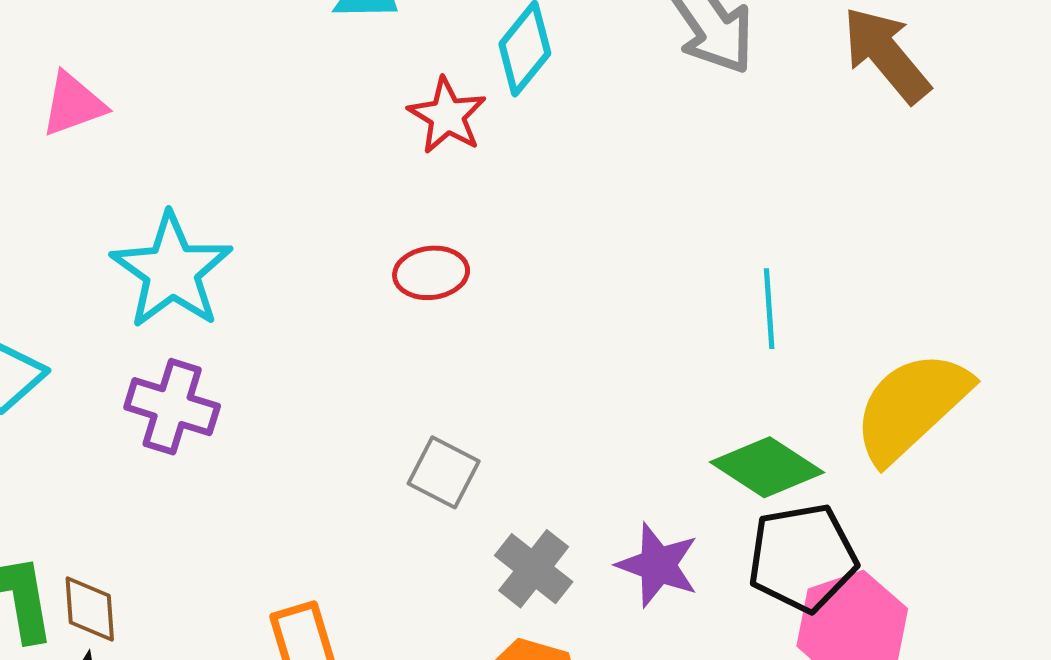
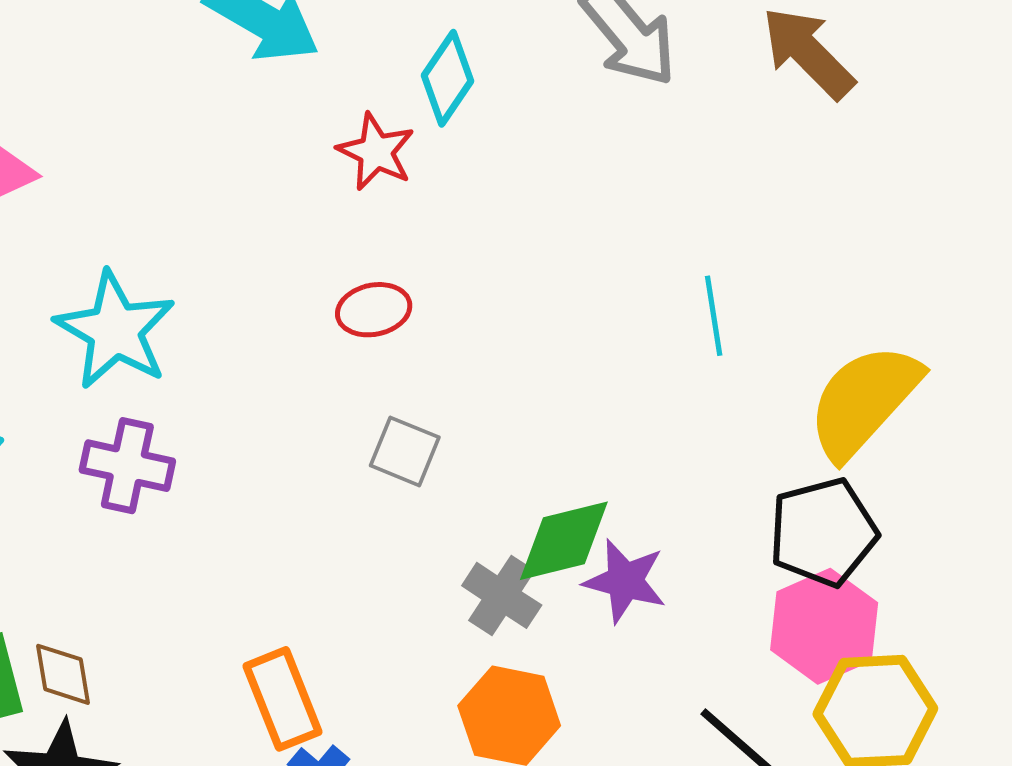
green diamond: (767, 467) -> (564, 541), moved, turned -42
gray square: (444, 472) -> (405, 451), moved
black pentagon: (802, 558) -> (823, 532), moved

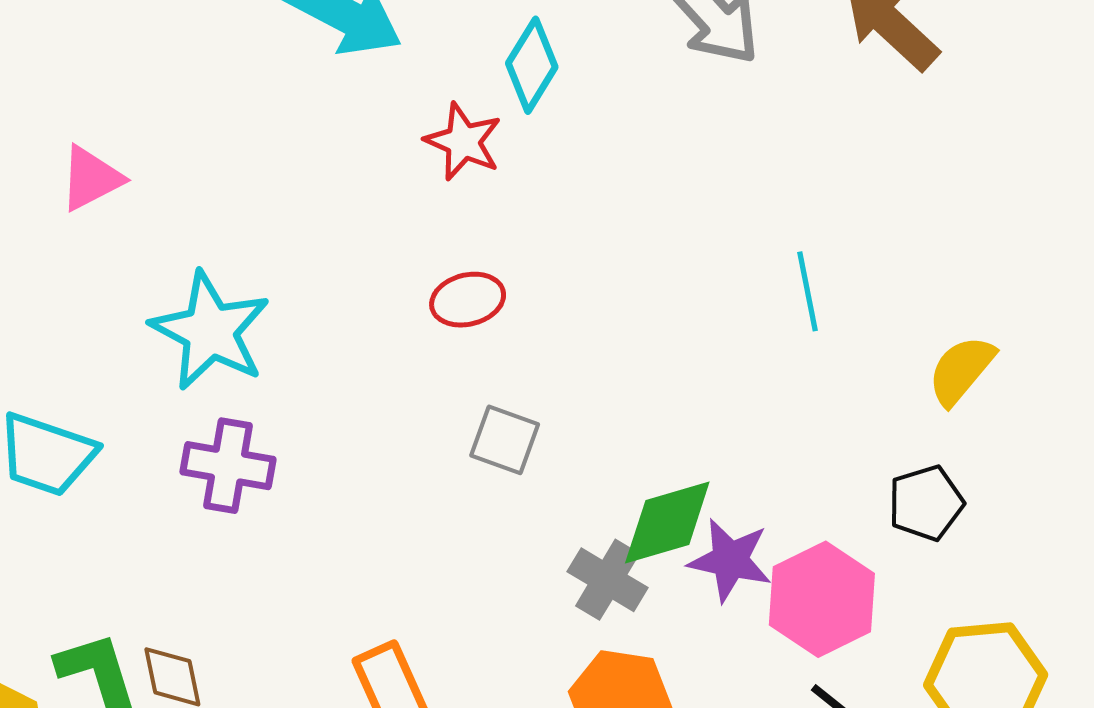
yellow semicircle: (864, 401) -> (961, 370), size x0.6
black pentagon: (823, 532) -> (926, 503), size x0.7
pink hexagon: (824, 626) -> (822, 599), moved

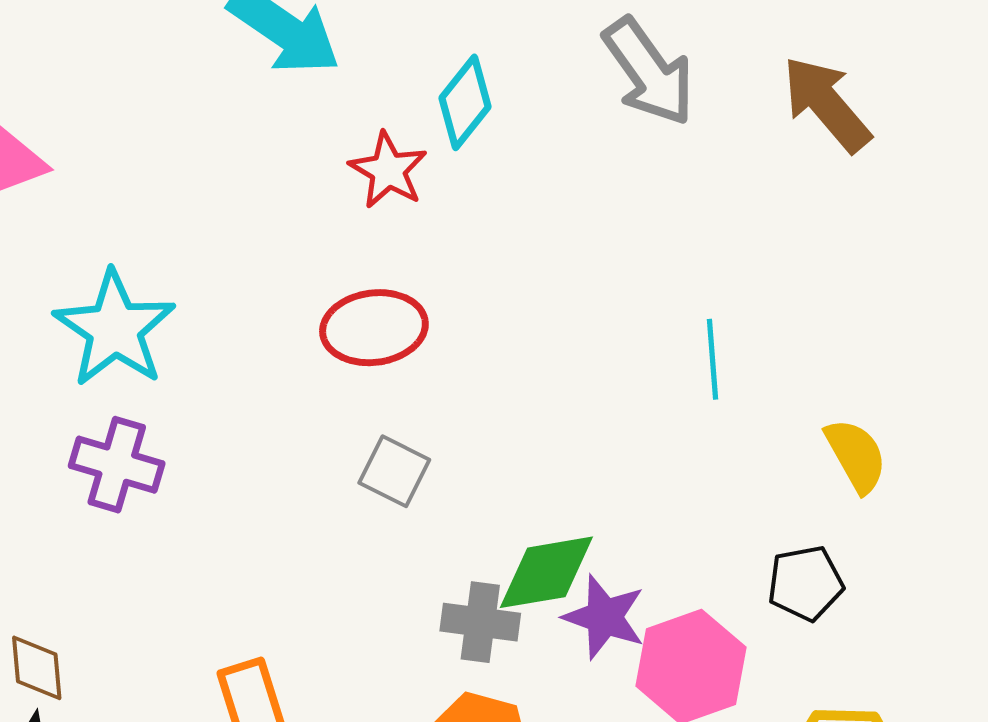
red ellipse: (468, 300) -> (374, 328), size x1.4
yellow semicircle: (961, 370) -> (856, 455), turned 104
gray cross: (607, 580) -> (480, 622), turned -30

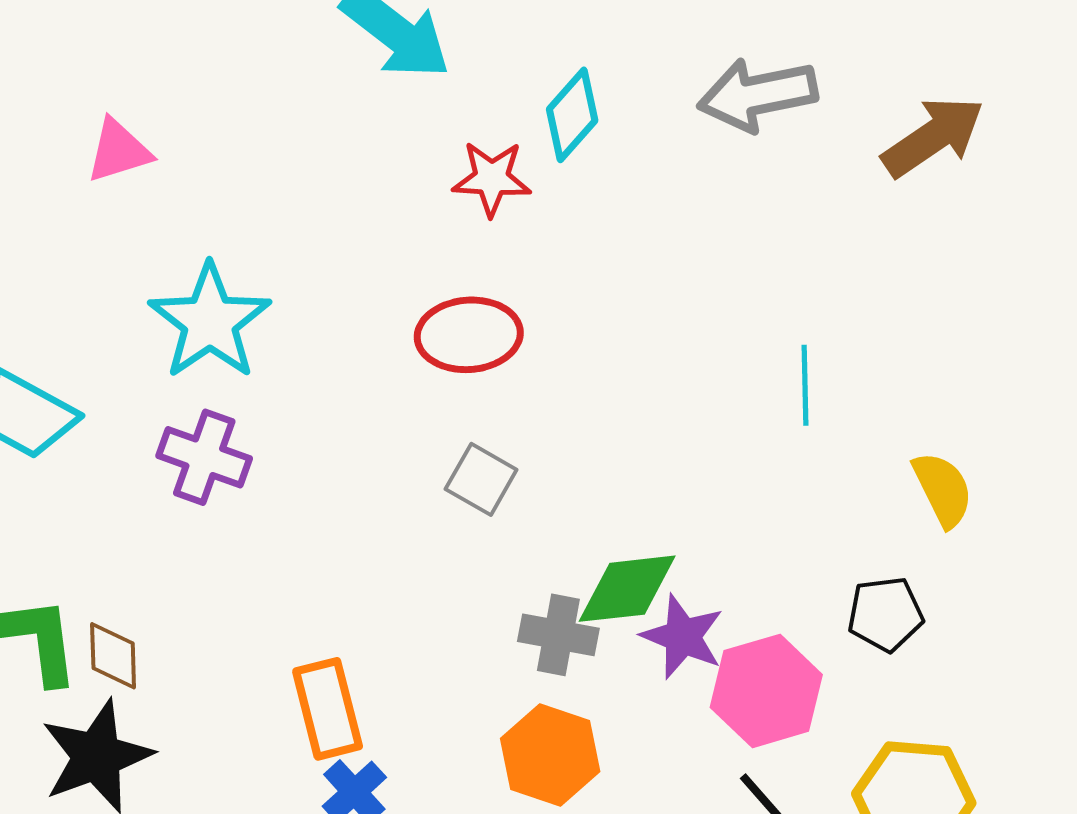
gray arrow: (649, 72) -> (757, 95), turned 111
brown arrow: (827, 104) -> (933, 137), turned 93
red star: (388, 170) -> (492, 179), turned -30

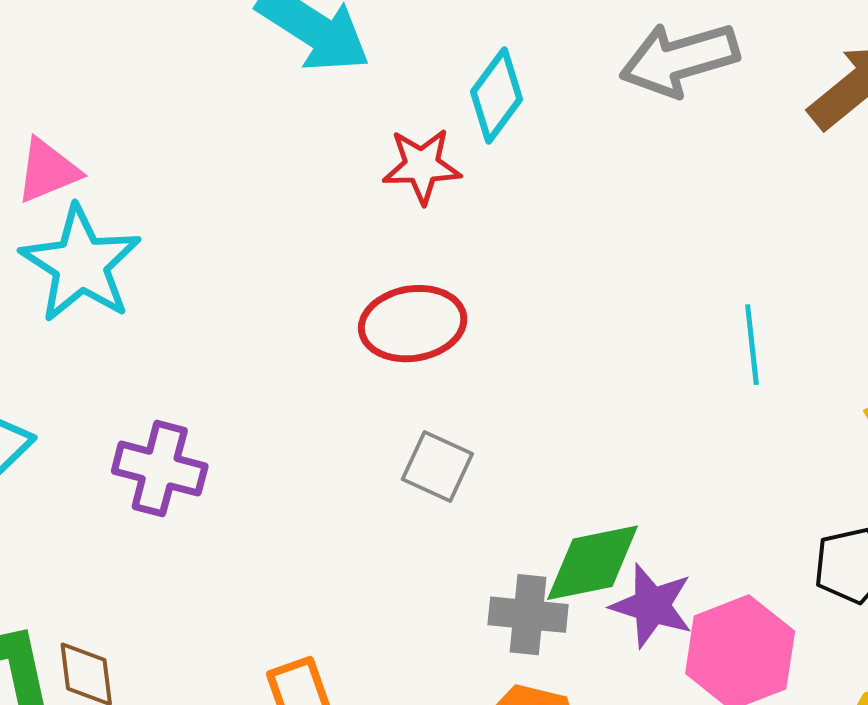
cyan star: (210, 322) -> (81, 264), moved

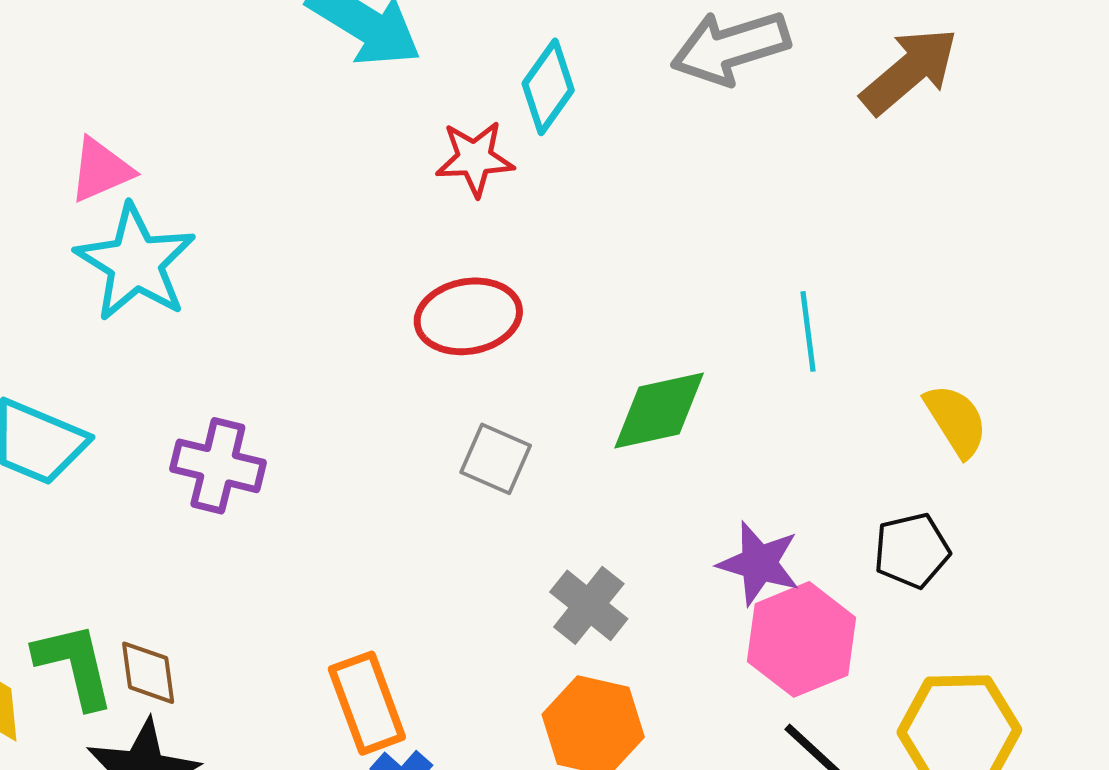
green diamond: (593, 563) -> (659, 410), moved
purple star: (652, 606) -> (759, 563), moved
gray cross: (528, 615) -> (589, 605), turned 34

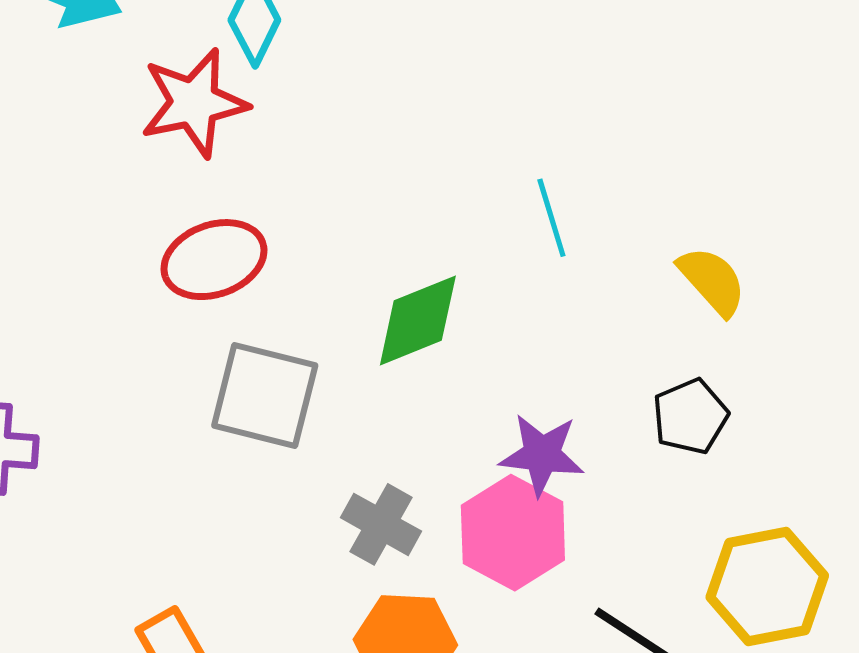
red star: (475, 159) -> (194, 103), size x1.4
gray square: (496, 459) -> (265, 395), size x1.6
pink hexagon: (801, 639) -> (513, 533), moved

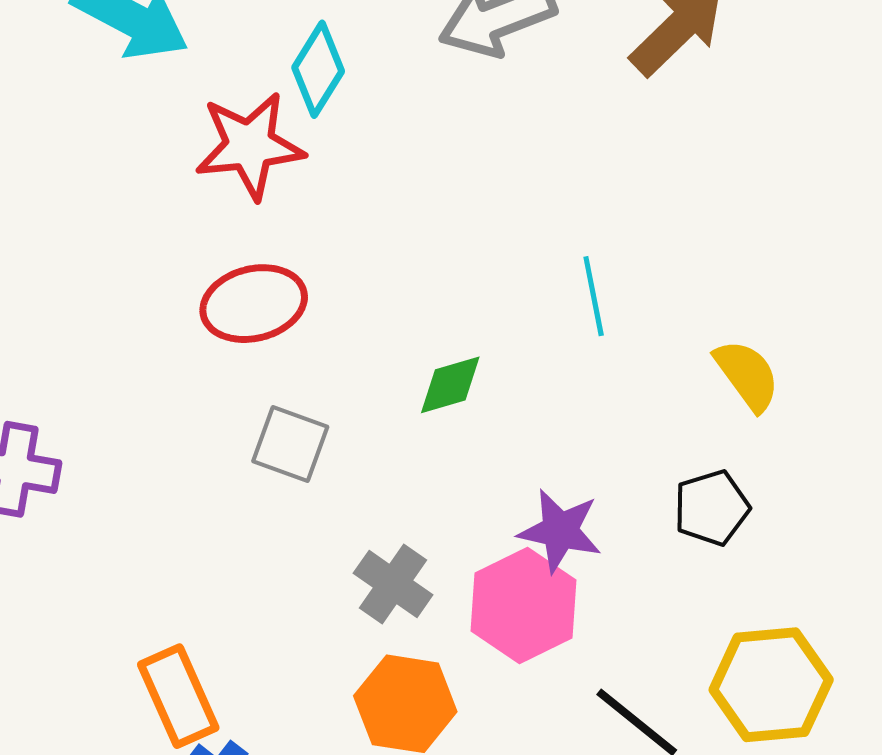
green diamond: (418, 321) -> (450, 385), size x0.7
gray square: (265, 395) -> (290, 444), size x0.7

